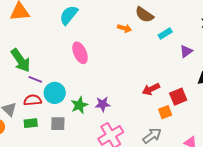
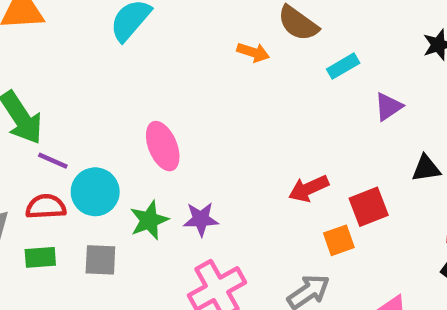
pink ellipse: (80, 53) -> (163, 146), moved

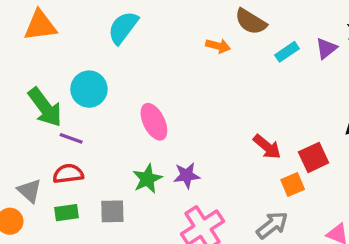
purple triangle: (388, 107) -> (326, 48), moved
red arrow: (309, 189) -> (267, 147), turned -112
cyan circle: (95, 192) -> (89, 89), moved

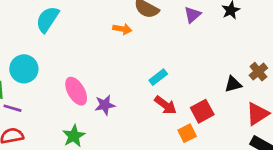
purple triangle: (326, 48) -> (193, 15), moved
cyan rectangle: (287, 52) -> (158, 77), moved
purple star: (187, 175) -> (105, 105), moved

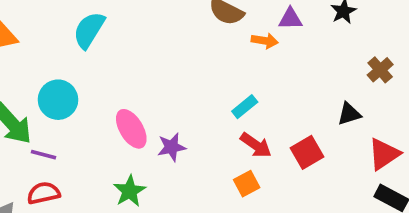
purple triangle: (193, 15) -> (290, 19), turned 42
orange arrow: (122, 29) -> (265, 41), moved
brown cross: (258, 72) -> (380, 70), moved
orange square: (187, 133) -> (247, 184), moved

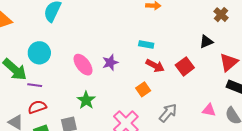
cyan rectangle: (245, 107) -> (146, 45), turned 56
purple star: (172, 147) -> (110, 62), moved
orange square: (247, 184) -> (143, 89), moved

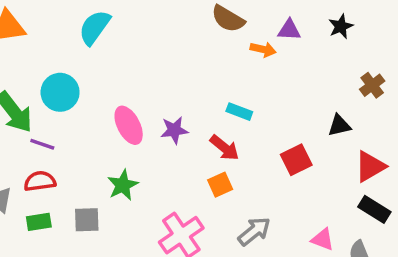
red arrow: (155, 66) -> (224, 148), moved

